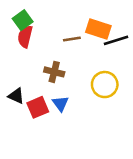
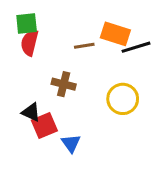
green square: (23, 20) -> (27, 24), turned 30
black triangle: (16, 96) -> (31, 112), moved
blue triangle: (60, 103) -> (71, 143), moved

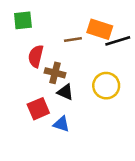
red semicircle: (30, 43) -> (36, 56), moved
black triangle: (31, 112) -> (65, 92), moved
blue triangle: (71, 143) -> (61, 124), turned -36

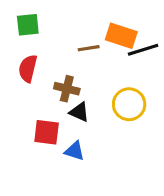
red semicircle: (36, 56) -> (28, 68), moved
red square: (38, 109) -> (47, 132), turned 30

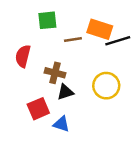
green square: (28, 25) -> (47, 20), moved
black triangle: (79, 112) -> (65, 92), turned -42
red square: (47, 132) -> (38, 109), turned -30

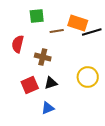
yellow circle: (106, 86) -> (88, 77), moved
black triangle: (65, 92) -> (51, 83), moved
blue triangle: (61, 124) -> (48, 108), moved, turned -40

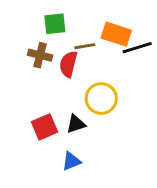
red semicircle: (18, 44) -> (68, 64), moved
brown cross: (43, 57) -> (40, 55), moved
yellow circle: (88, 77) -> (101, 98), moved

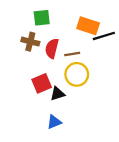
brown line: (85, 46) -> (72, 54), moved
red square: (44, 127) -> (42, 83), moved

